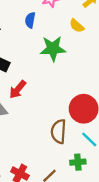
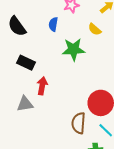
red arrow: (18, 89) -> (42, 86), turned 150

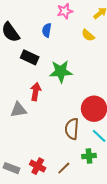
green star: (73, 49) -> (61, 71), moved
black rectangle: (26, 63) -> (30, 57), moved

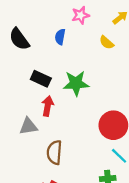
black rectangle: (30, 57) -> (41, 79), moved
brown semicircle: (72, 129) -> (54, 152), moved

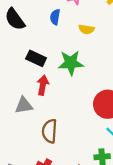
yellow semicircle: (107, 42) -> (86, 29), moved, turned -32

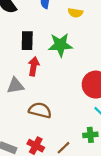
black rectangle: (36, 58) -> (27, 41), turned 66
brown semicircle: (50, 131) -> (40, 110), turned 100

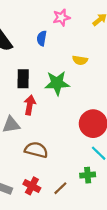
yellow semicircle: (75, 13) -> (80, 60), moved

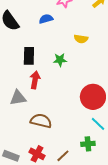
blue semicircle: (42, 38) -> (46, 19), turned 64
green star: (57, 83) -> (60, 60), size x0.6

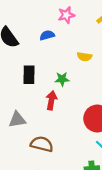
red arrow: (35, 80) -> (51, 100), moved

